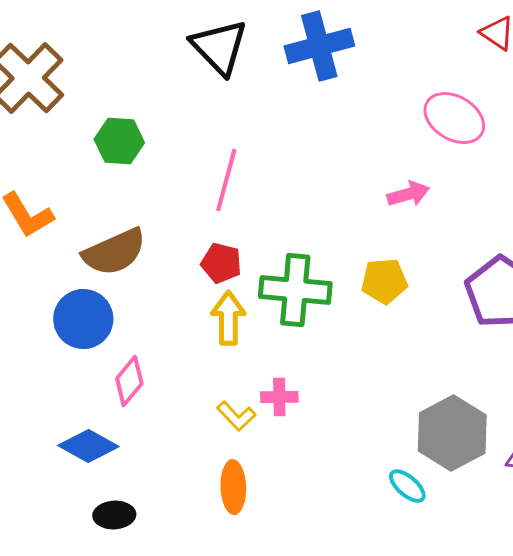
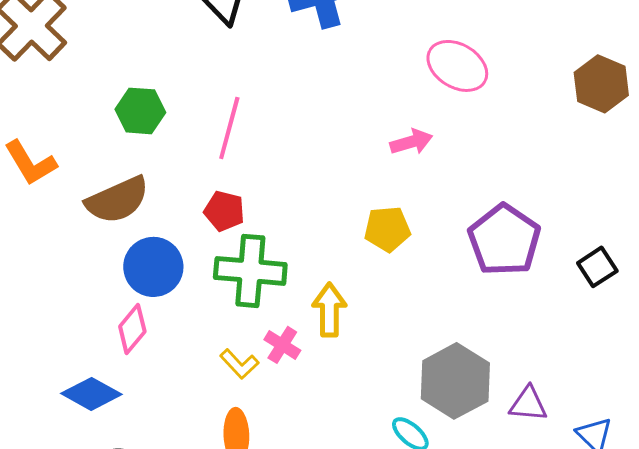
green hexagon: (119, 141) -> (140, 111), moved
green cross: (295, 290) -> (250, 271), moved
yellow arrow: (228, 318) -> (329, 310), moved
blue circle: (83, 319) -> (153, 267), moved
pink cross: (279, 397) -> (282, 345), turned 33

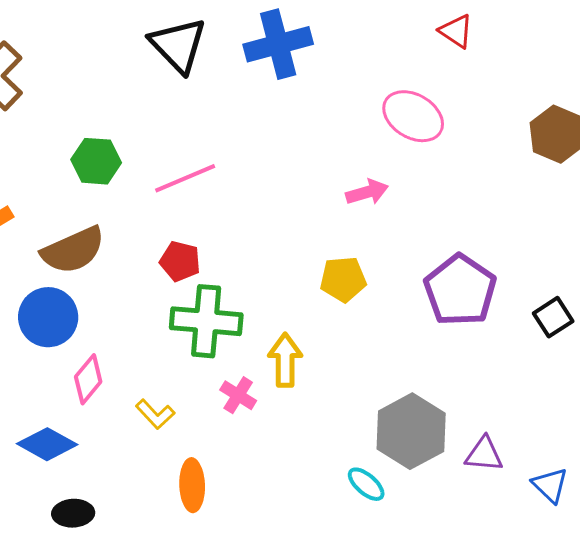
pink line: (229, 128) -> (185, 178), turned 52
blue circle: (153, 267) -> (48, 317), moved
yellow L-shape: (239, 364) -> (155, 414), moved

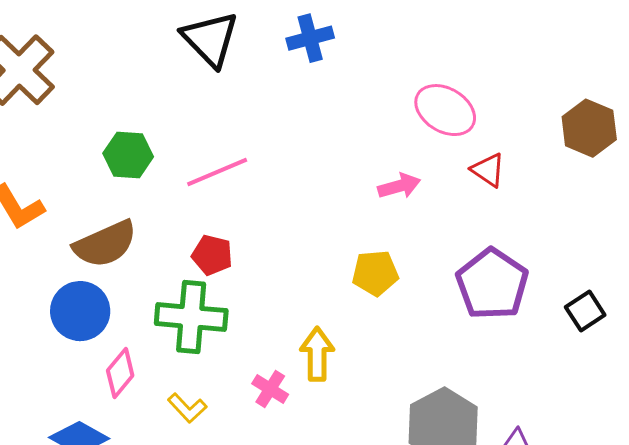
red triangle: (456, 31) -> (488, 170), moved
blue cross: (278, 44) -> (310, 38), size x0.7
green cross: (206, 321) -> (191, 317), moved

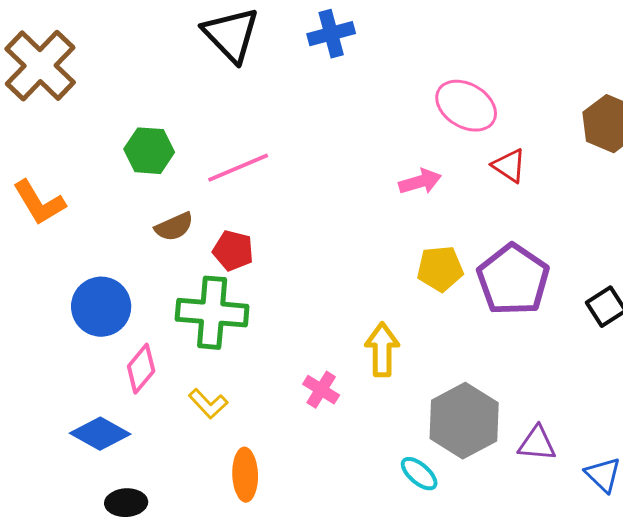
brown semicircle: (105, 244) -> (174, 227), moved, size x0.6
yellow pentagon: (375, 273) -> (440, 269), moved
yellow arrow: (317, 354) -> (382, 350), moved
pink cross: (270, 389) -> (321, 390), moved

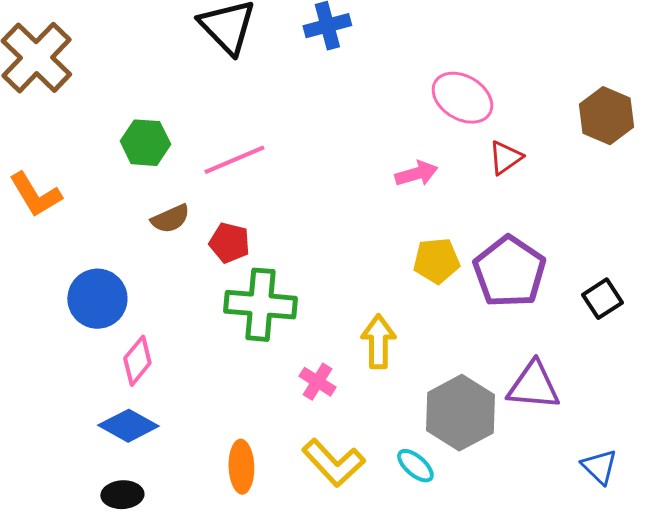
red triangle: (509, 166) -> (505, 158), turned 51
green cross: (212, 313) -> (260, 305), moved
yellow L-shape: (208, 404) -> (333, 463), moved, size x1.6
blue diamond: (100, 434) -> (128, 426), moved
purple triangle: (537, 444) -> (533, 386), moved, size x1.4

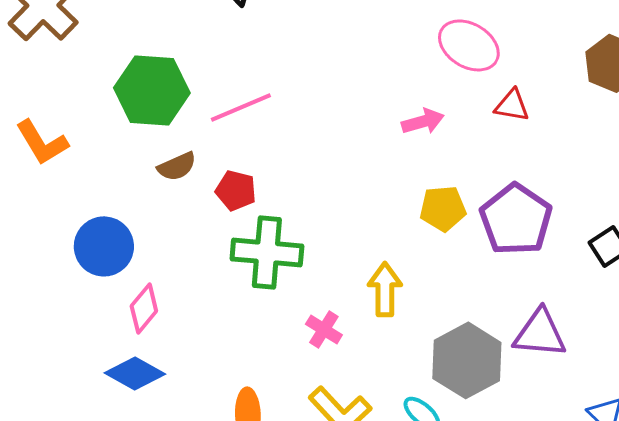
green hexagon: (145, 143) -> (152, 90), size x1.5
red triangle: (505, 158) -> (512, 105), turned 45

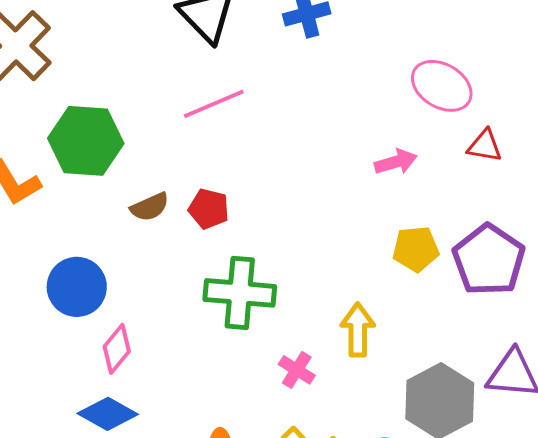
green hexagon: (152, 90) -> (86, 141), moved
pink line: (241, 107) -> (214, 104), moved
red pentagon: (236, 190) -> (209, 209), moved

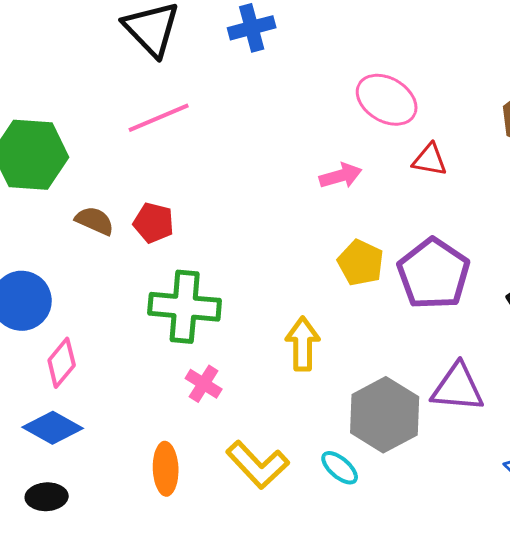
brown semicircle: (150, 207) -> (95, 221), turned -132
yellow pentagon: (416, 249) -> (361, 263), turned 30
pink cross: (297, 370) -> (204, 384), moved

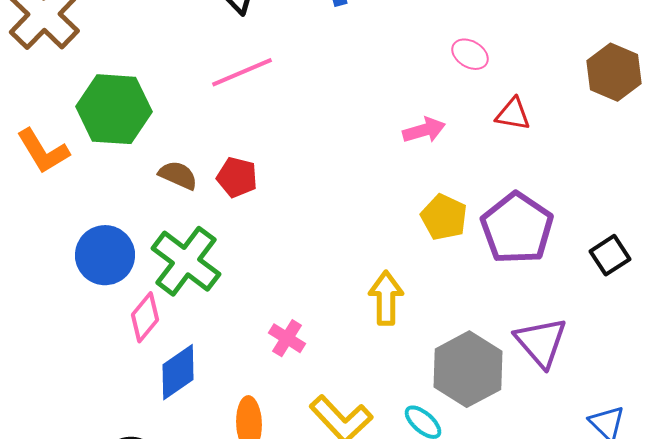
pink ellipse: (387, 100) -> (470, 54), size x0.6
green cross: (185, 307) -> (186, 261), moved, turned 32
purple triangle: (458, 388) -> (541, 342), turned 44
blue diamond: (53, 428) -> (178, 372), moved, turned -64

